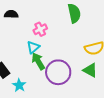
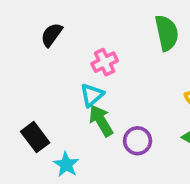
black semicircle: (11, 14) -> (52, 35), turned -56
purple circle: (58, 72) -> (138, 141), size x0.6

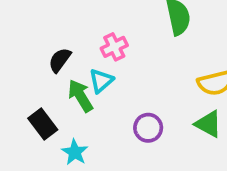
black semicircle: (52, 35) -> (60, 60), moved
green arrow: (101, 121) -> (80, 96), moved

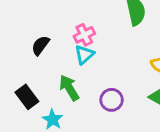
cyan triangle: (101, 81) -> (84, 55), moved
green arrow: (80, 96) -> (69, 88), moved

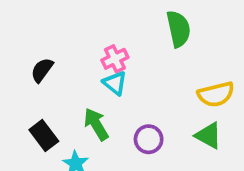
black semicircle: (40, 45) -> (42, 70), moved
cyan triangle: (84, 55) -> (115, 83), turned -40

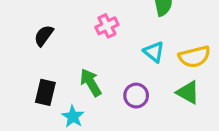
cyan triangle: (115, 83) -> (154, 52), moved
black rectangle: (44, 135) -> (45, 92), turned 50

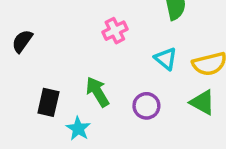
black semicircle: (44, 36) -> (22, 41), moved

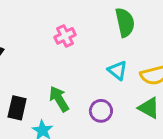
pink cross: (115, 31) -> (65, 36), moved

